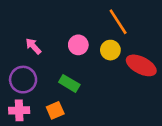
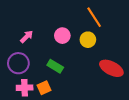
pink arrow: (33, 46) -> (27, 37), turned 88
red ellipse: (141, 65) -> (111, 68), moved
pink cross: (19, 110) -> (25, 88), moved

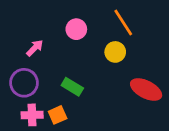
pink circle: (62, 36) -> (76, 29), moved

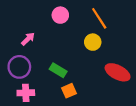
pink circle: (76, 29) -> (60, 15), moved
orange square: (58, 115) -> (69, 91), moved

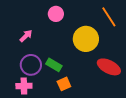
orange line: (99, 18) -> (109, 17), moved
yellow circle: (93, 42) -> (86, 39), size x1.6
purple circle: (19, 67) -> (31, 65), moved

